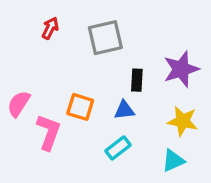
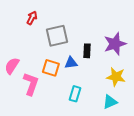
gray square: (105, 38) -> (57, 36), moved
blue triangle: (124, 110) -> (71, 63), moved
cyan rectangle: (118, 148) -> (75, 94), turned -35

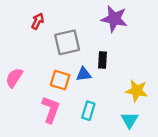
purple star: (115, 44) -> (114, 19), moved, turned 30
pink L-shape: (31, 84) -> (51, 110), moved
cyan triangle: (110, 102) -> (130, 120), turned -35

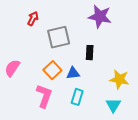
blue triangle: (84, 74) -> (73, 73), moved
orange square: (60, 80) -> (52, 70), turned 30

